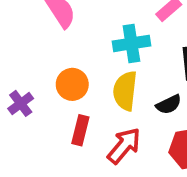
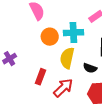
orange circle: (72, 84) -> (50, 37), moved
black semicircle: (169, 104) -> (90, 68), turned 40

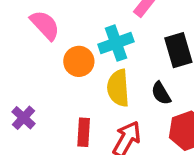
black semicircle: (90, 68) -> (161, 93), turned 56

